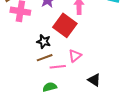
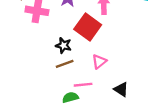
pink line: (58, 67) -> (83, 85), moved

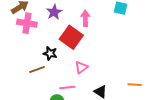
brown line: (65, 64) -> (37, 69), moved

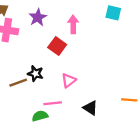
red square: (71, 37) -> (57, 46), size x0.7
black star: (50, 53) -> (35, 74), moved

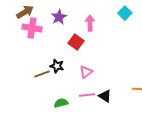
cyan square: (113, 13) -> (125, 13), turned 32
pink line: (53, 103) -> (87, 95), moved

